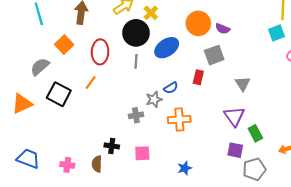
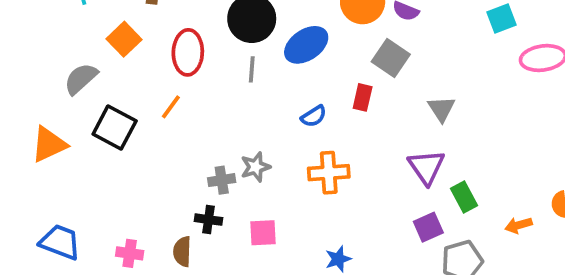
gray square: (214, 55) -> (391, 58), turned -36
gray star: (154, 99) -> (255, 167), moved
gray cross: (136, 115) -> (222, 180), moved
purple square: (235, 150) -> (428, 227), turned -35

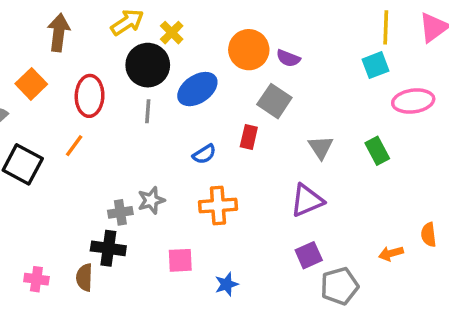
purple triangle: (426, 167) -> (307, 200), turned 42
green rectangle: (464, 197) -> (377, 151), moved
black cross: (209, 220) -> (108, 248), size x1.4
pink square: (263, 233) -> (180, 260), moved

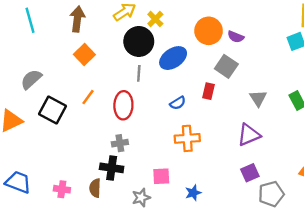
orange square: (31, 84) -> (84, 54), moved
red ellipse: (90, 96) -> (123, 105), moved
gray star: (151, 200) -> (141, 198), moved

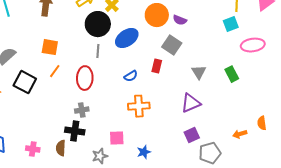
orange square: (84, 54) -> (50, 47), moved, turned -36

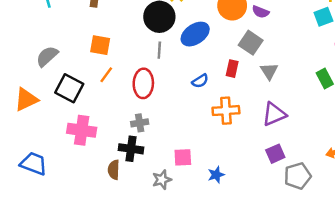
gray triangle: (199, 72) -> (269, 71), moved
orange cross: (139, 106) -> (226, 111), moved
pink cross: (33, 149) -> (82, 130), moved, size x1.6

